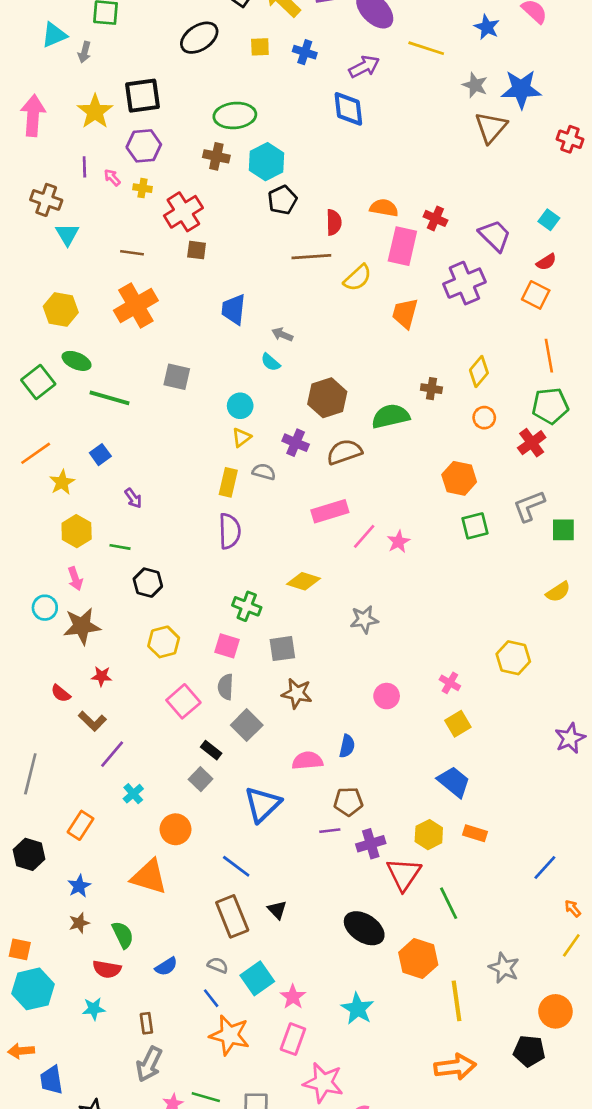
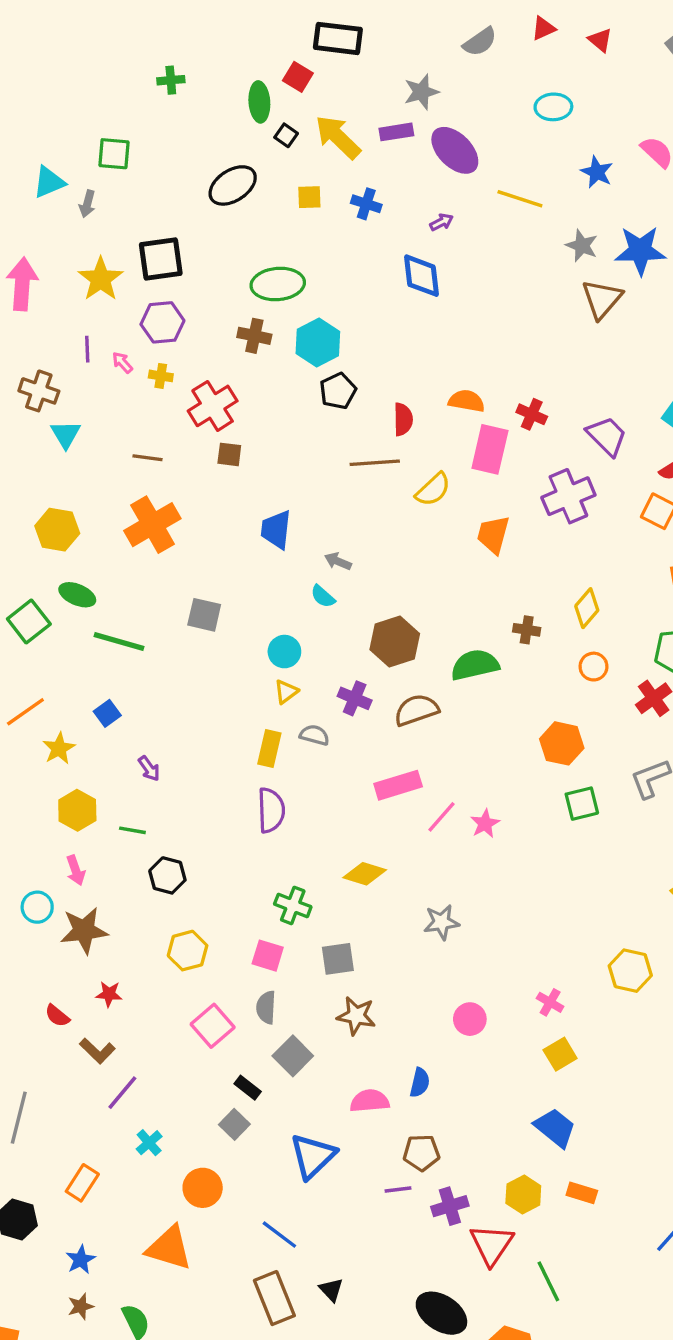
purple arrow: (364, 67) -> (441, 222), size x0.6

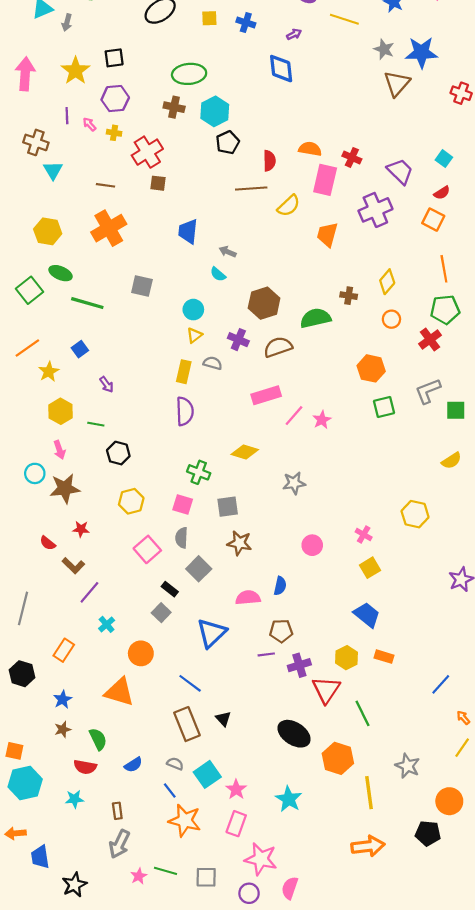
black square: (161, 259) -> (114, 58), size x0.7

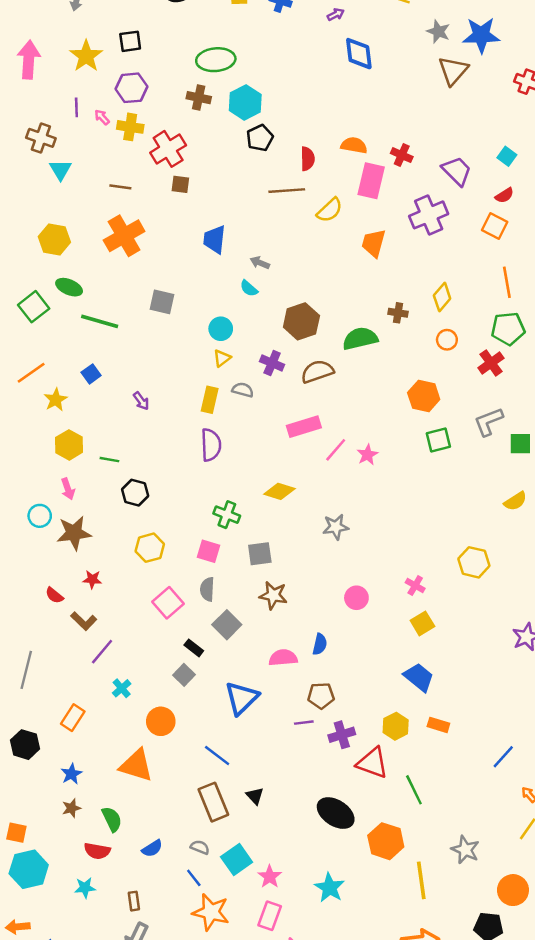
blue diamond: (281, 69) -> (359, 54), moved
yellow cross: (114, 133) -> (130, 127), size x1.5
purple arrow: (107, 385) -> (141, 401), moved
red triangle: (326, 690) -> (372, 763), turned -44

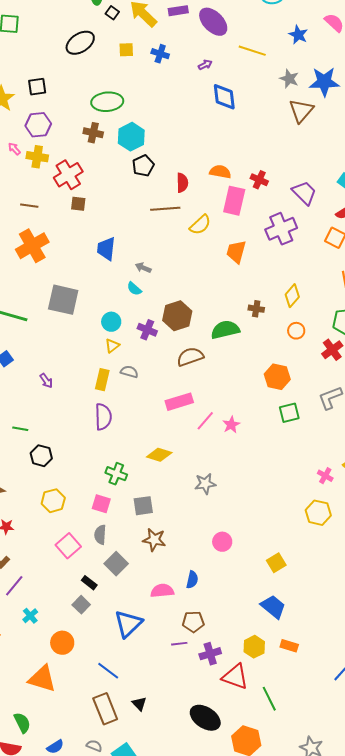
gray square: (162, 302) -> (63, 300), size x1.5
purple cross: (272, 363) -> (147, 330), moved
pink cross: (415, 586) -> (325, 476), moved

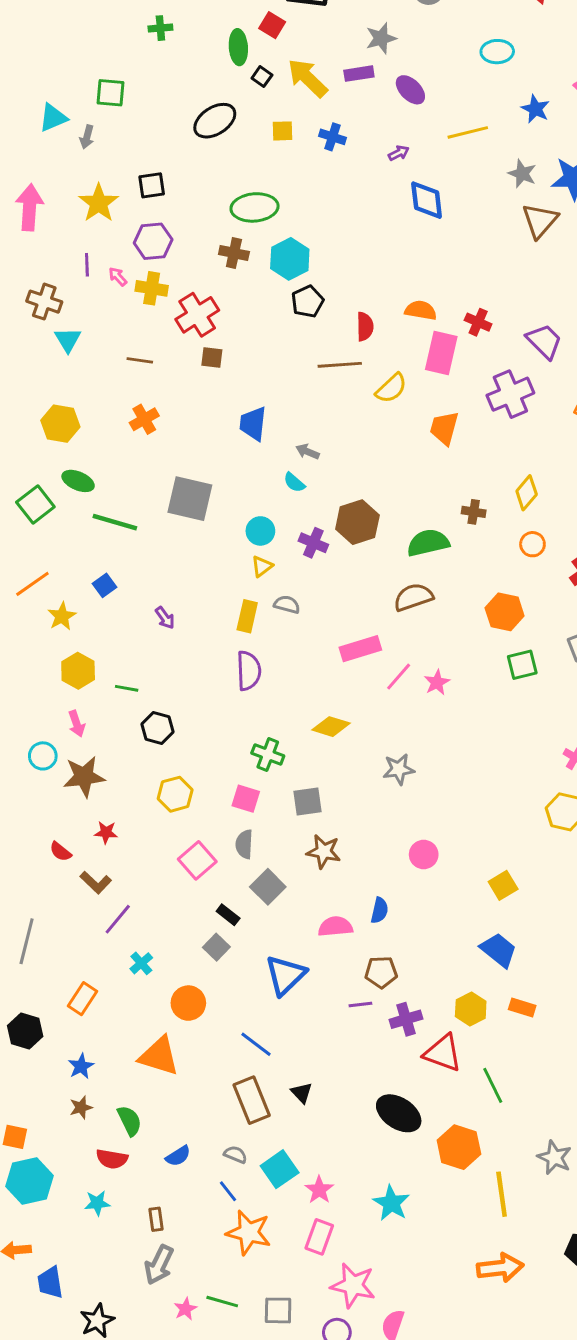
purple ellipse: (213, 22) -> (410, 90), size x0.7
yellow line: (252, 51) -> (468, 132), turned -32
orange cross: (32, 246) -> (144, 419), size x0.6
brown semicircle: (190, 357) -> (413, 597), moved

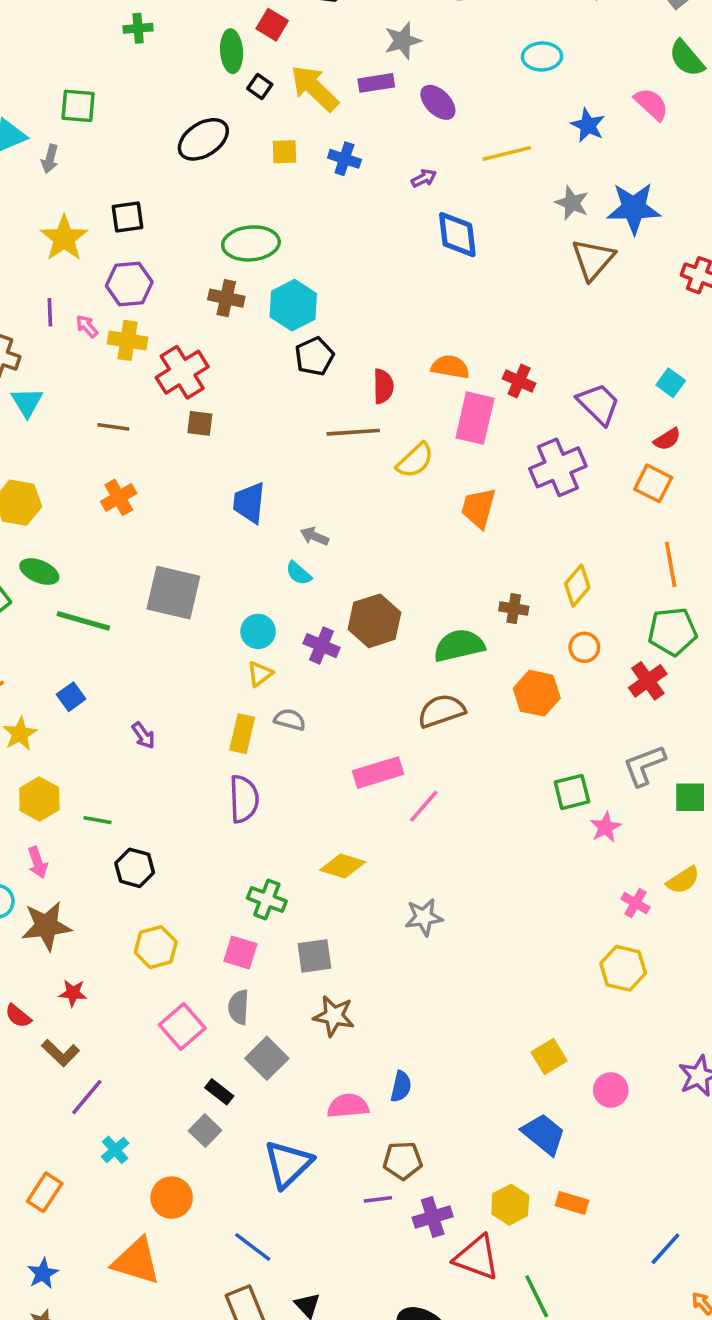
orange hexagon: (505, 612) -> (537, 693), moved
pink star: (437, 682) -> (605, 827), moved
pink circle: (424, 855) -> (611, 1090), moved

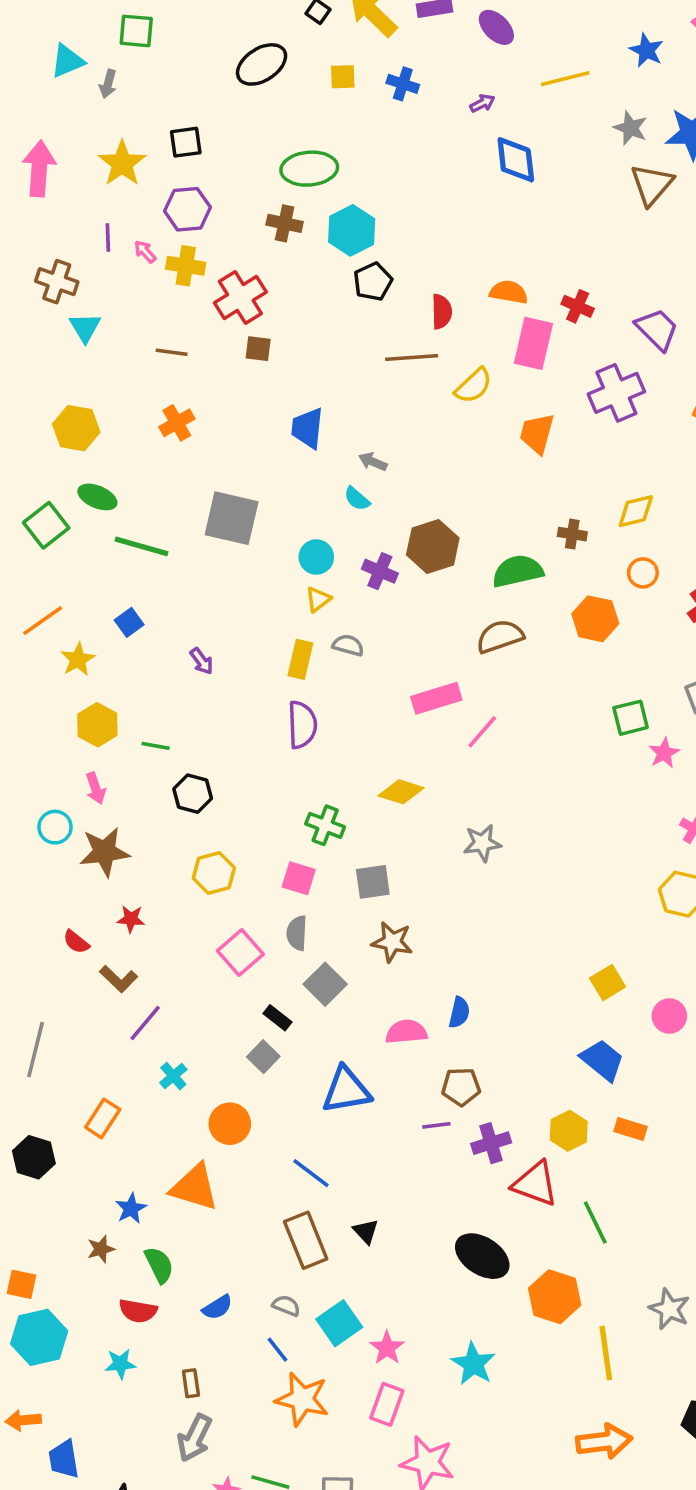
yellow diamond: (577, 586) -> (636, 511), turned 36
blue triangle: (288, 1164) -> (346, 1090), turned 34
blue star: (43, 1273) -> (131, 1208), moved

